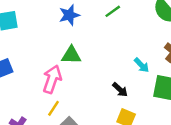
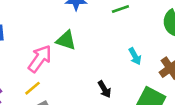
cyan arrow: (141, 65) -> (135, 56), moved

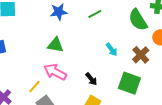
pink arrow: (40, 59) -> (55, 72), moved, turned -90

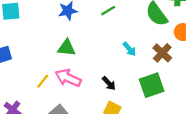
green square: (129, 83) -> (152, 85), turned -35
yellow line: (35, 86) -> (43, 81), moved

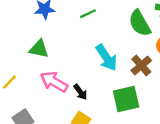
cyan arrow: (129, 49) -> (106, 58), size x1.6
pink arrow: (68, 78) -> (54, 82), moved

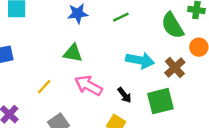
cyan arrow: (106, 58) -> (140, 60), turned -44
black arrow: (80, 92) -> (124, 95), moved

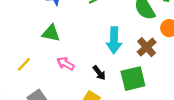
cyan arrow: (140, 60) -> (114, 40), turned 80
pink arrow: (88, 86) -> (66, 64), size x0.7

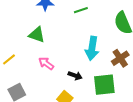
black arrow: (99, 73) -> (75, 76), turned -40

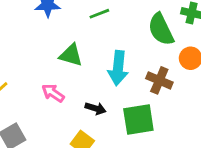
green triangle: (37, 35) -> (71, 55), moved
brown cross: (120, 58) -> (159, 80), turned -30

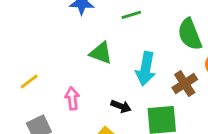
brown cross: (159, 80) -> (185, 84), turned 30
pink arrow: (53, 93) -> (72, 98), moved, turned 45

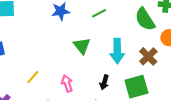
green triangle: (101, 53) -> (82, 46), turned 42
black arrow: (121, 106) -> (104, 82), turned 96

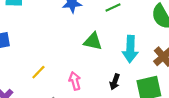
green triangle: (82, 46) -> (93, 41), turned -42

